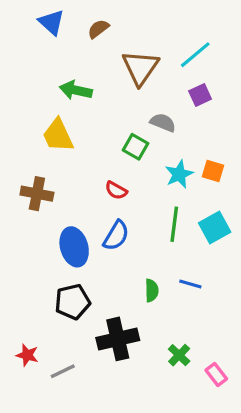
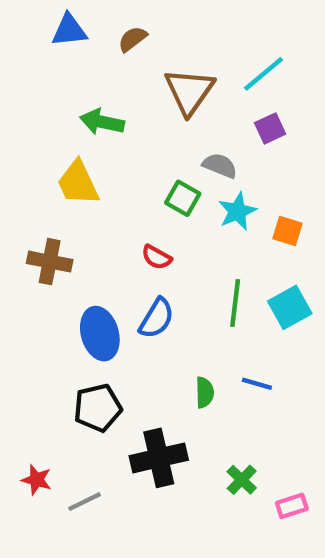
blue triangle: (51, 22) -> (69, 30), turned -48
cyan star: (179, 174) -> (237, 211), moved
pink rectangle: (216, 374) -> (292, 506), turned -70

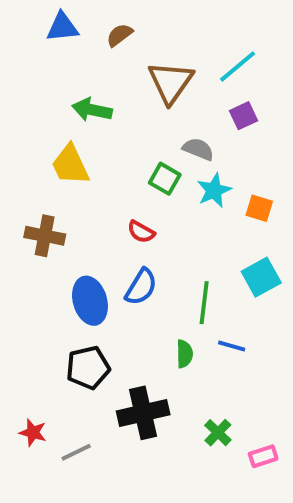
green line: (235, 303) -> (204, 303), moved

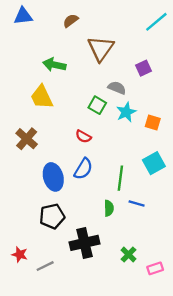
blue triangle: (62, 27) -> (23, 16), moved
cyan line: (238, 66) -> (156, 22), moved
brown cross: (45, 236) -> (27, 139), turned 30

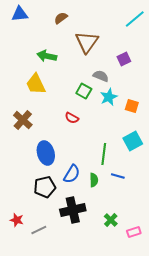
blue semicircle: (83, 169) -> (72, 174), moved

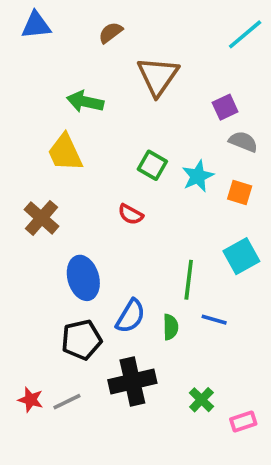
gray semicircle: (101, 76) -> (243, 142), moved
gray line: (39, 230) -> (67, 402), moved

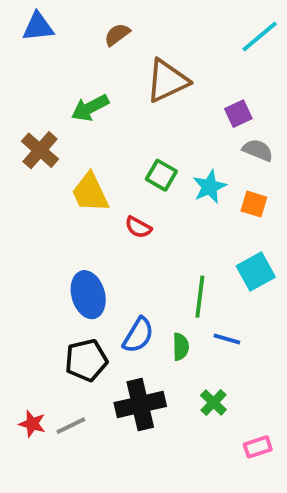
brown triangle: (158, 76) -> (167, 81), turned 30
green arrow: (85, 102) -> (90, 108), turned -40
yellow trapezoid: (65, 153) -> (90, 193), moved
brown cross: (42, 218) -> (40, 150), moved
green cross: (201, 400) -> (213, 403), moved

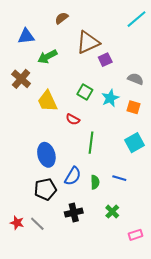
blue triangle: (38, 27) -> (26, 36), moved
purple square: (238, 114) -> (105, 60), moved
green line: (200, 297) -> (91, 143), moved
black cross: (140, 405) -> (74, 213), size x0.7
gray line: (71, 426) -> (37, 224), turned 70

